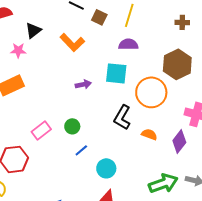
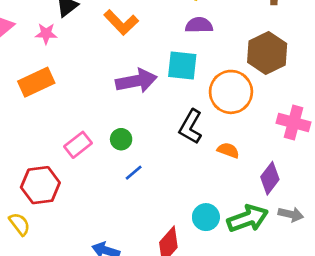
purple arrow: (83, 84) -> (136, 81), size x1.8
purple diamond: (179, 141) -> (270, 178), moved
cyan circle: (106, 168) -> (206, 217), moved

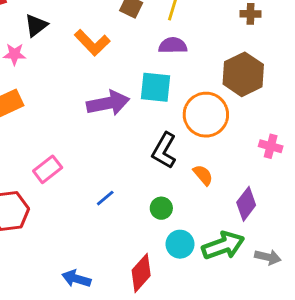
pink cross: (294, 123) -> (271, 146), size x0.7
green circle: (121, 139) -> (161, 208), moved
orange semicircle: (228, 150) -> (203, 175), turned 30
gray arrow: (291, 214) -> (268, 257), moved

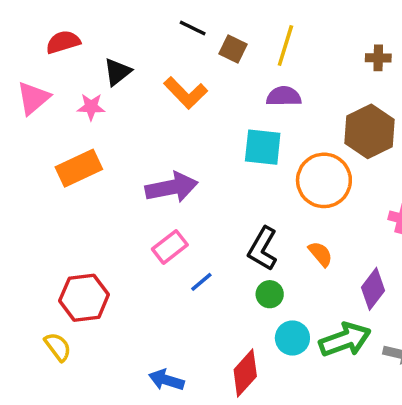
purple arrow: (108, 103) -> (172, 187), moved
black L-shape: (164, 151) -> (263, 249), moved
pink rectangle: (48, 169) -> (170, 247), moved

